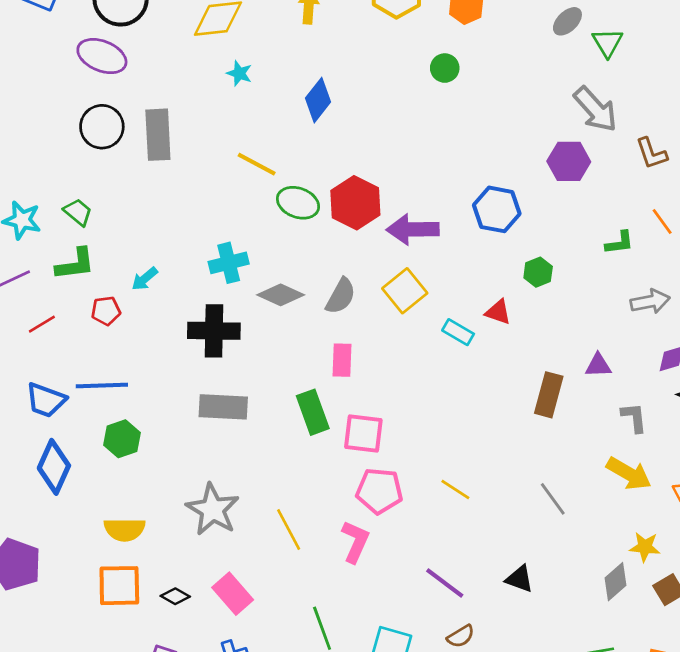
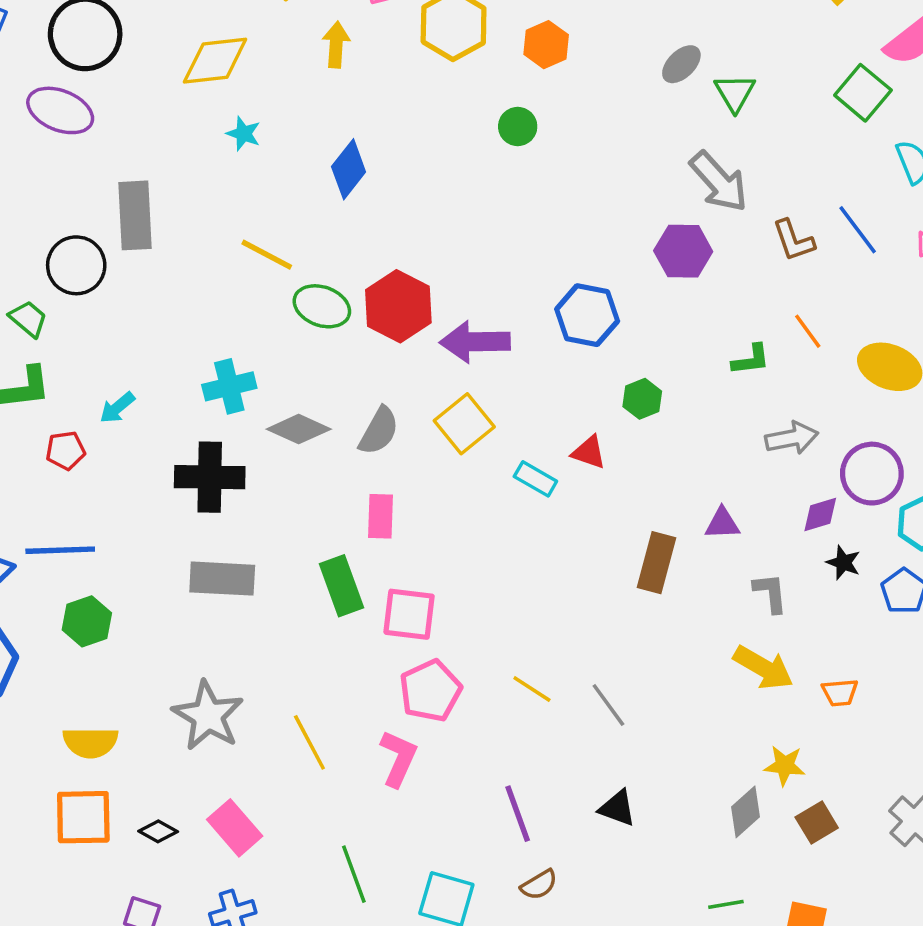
black circle: (102, 127) -> (76, 265), moved
pink pentagon: (379, 491) -> (430, 691), turned -30
gray line: (553, 499) -> (608, 705), moved
purple line: (445, 583) -> (518, 814), turned 33

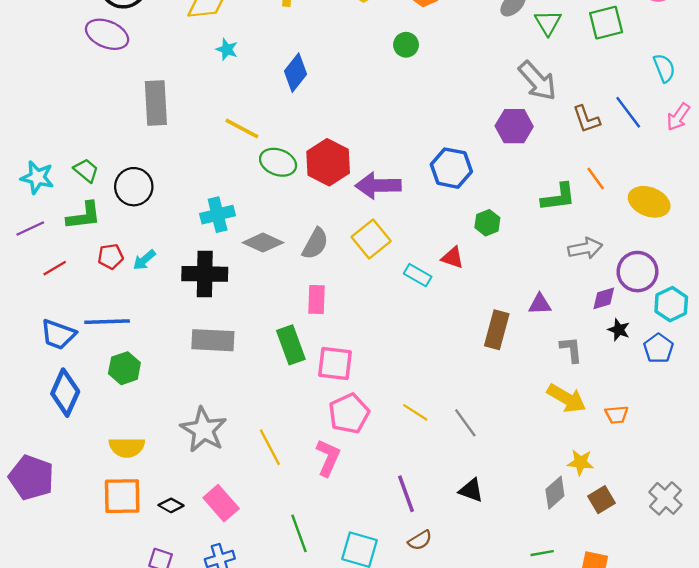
green square: (863, 93) -> (606, 23), moved, turned 36
black circle: (76, 265) -> (134, 187), moved
green L-shape: (751, 360) -> (558, 197), size x1.4
cyan arrow: (117, 408) -> (144, 260), moved

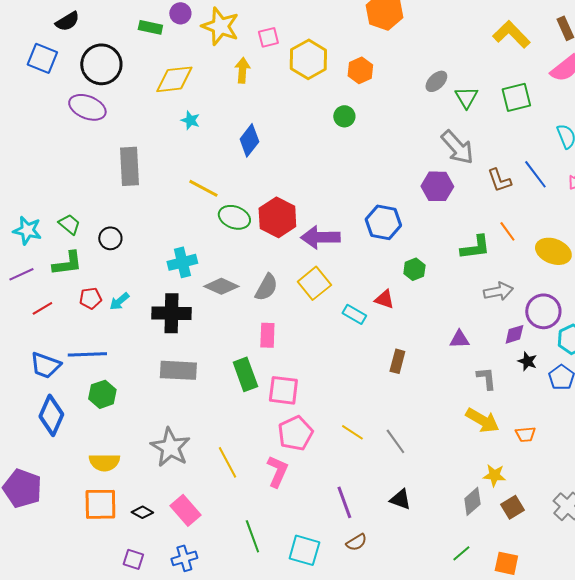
black circle: (134, 187) -> (110, 238), size x0.7
brown rectangle: (497, 330) -> (397, 361), moved, size x0.7
green line: (542, 553) -> (461, 553), turned -30

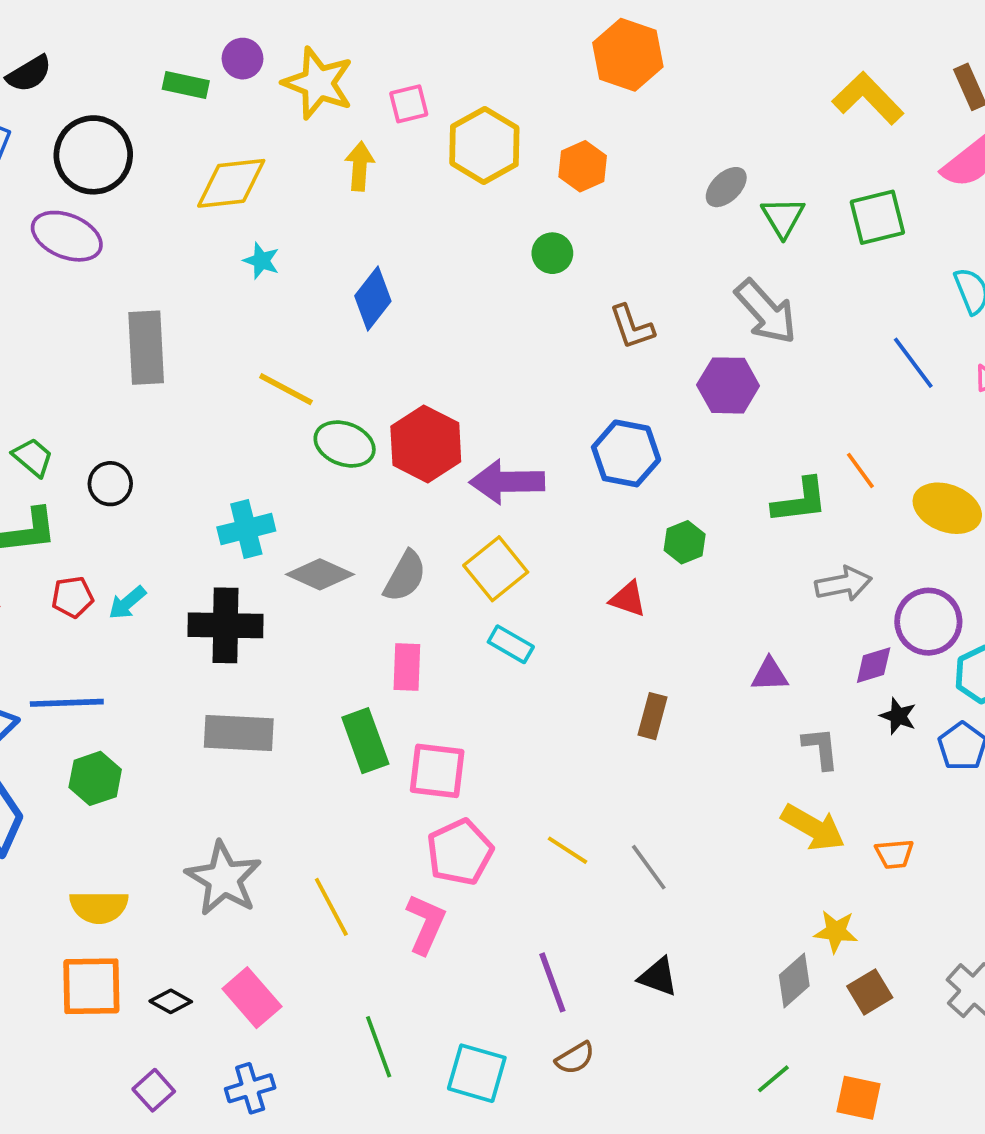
brown L-shape: (499, 180) -> (632, 327), moved
cyan rectangle: (354, 314) -> (511, 644), moved
purple square: (133, 559) -> (154, 1090), turned 30

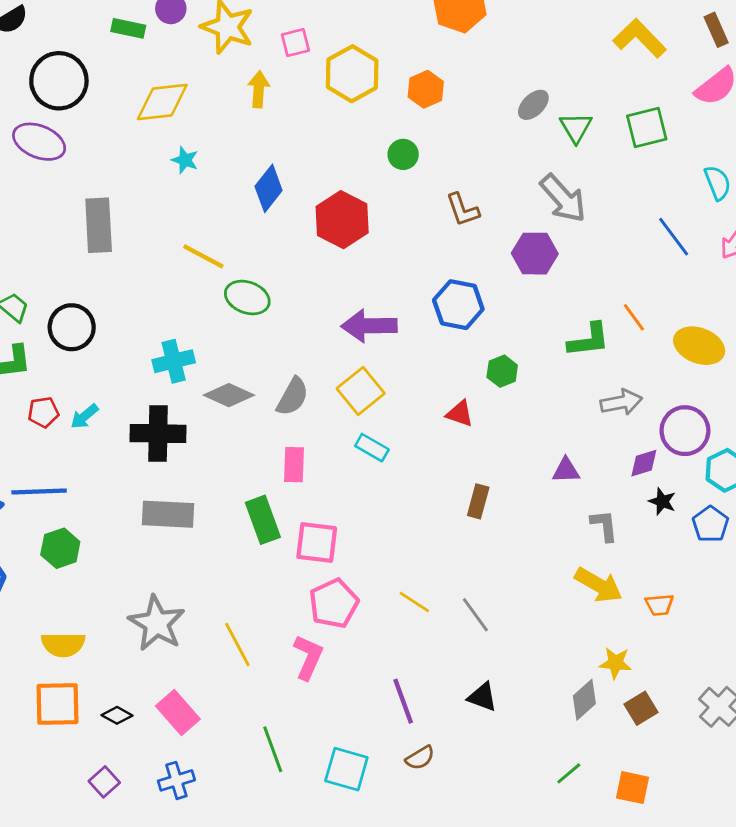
red hexagon: (426, 444) -> (342, 220), moved
black circle: (110, 484) -> (72, 327), size x1.4

